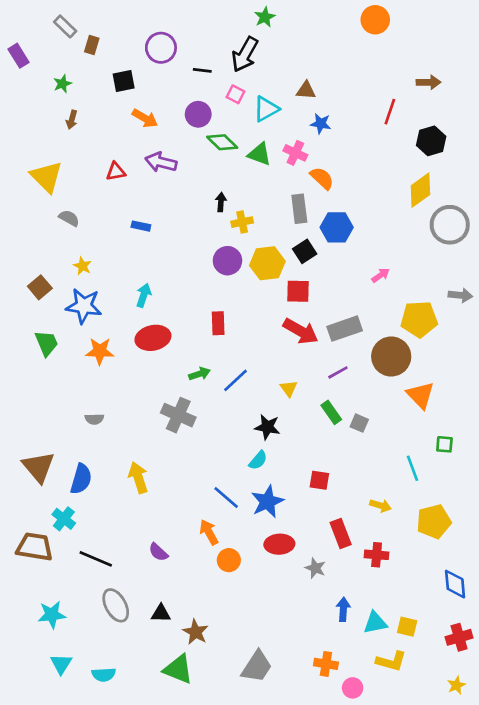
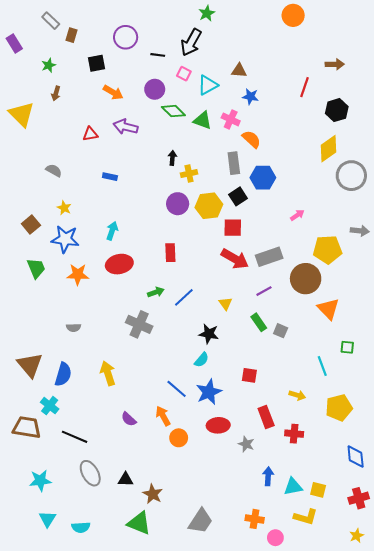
yellow triangle: (46, 177) -> (22, 114), moved
purple semicircle: (158, 552) -> (129, 419), moved

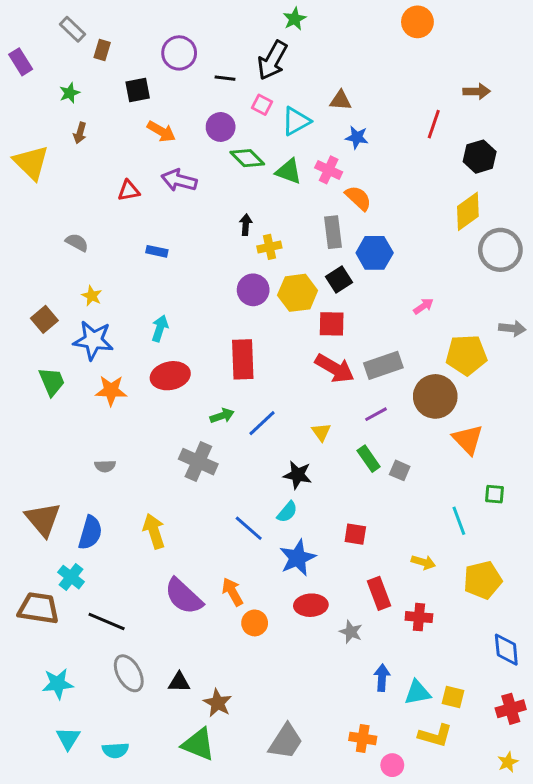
red rectangle: (170, 253) -> (243, 359), size x1.5
blue line: (177, 389) -> (249, 528), moved
purple semicircle: (129, 419) -> (184, 596), size x1.8

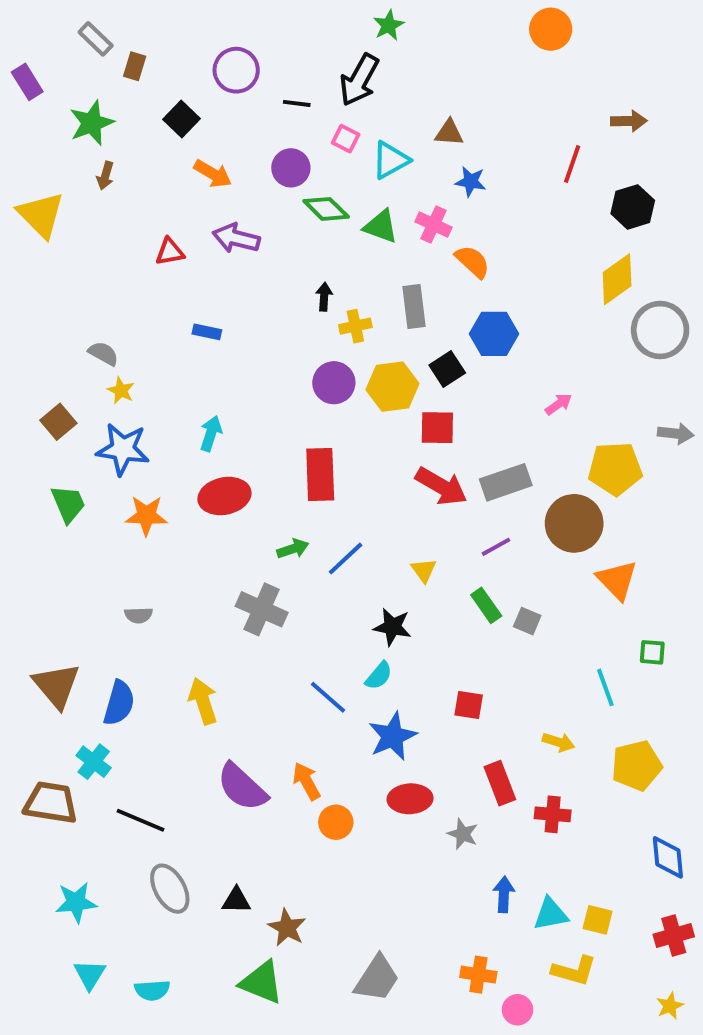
black square: (138, 90) -> (182, 119), turned -35
green star: (70, 93) -> (92, 123), size x1.6
gray rectangle: (333, 232) -> (414, 307), moved
gray semicircle: (77, 242) -> (103, 353), moved

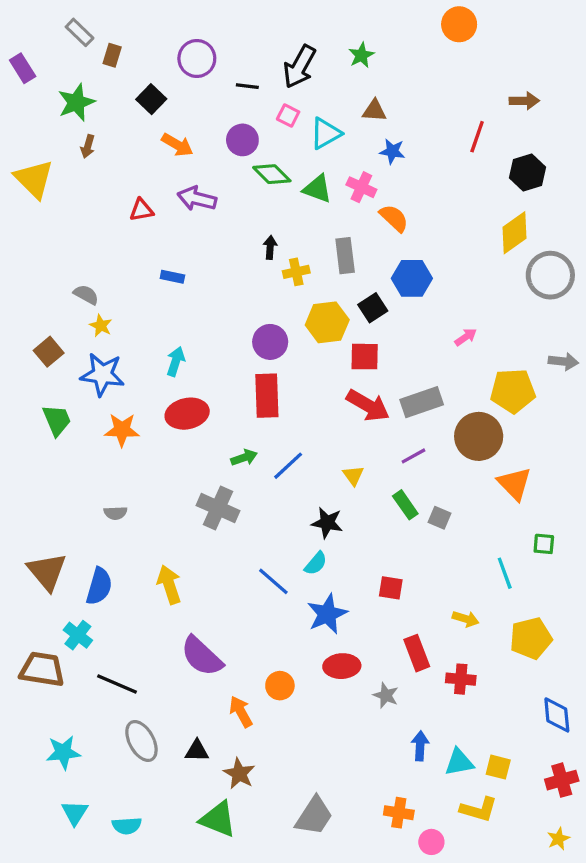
green star: (389, 25) -> (361, 55), moved
purple circle: (334, 383) -> (270, 342), moved
orange arrow: (307, 781) -> (241, 712), moved

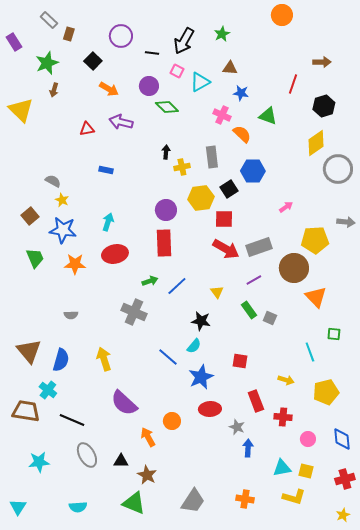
green triangle: (317, 189) -> (268, 116), moved
blue arrow: (420, 746) -> (248, 448), moved
cyan triangle: (75, 813) -> (18, 507), moved
pink circle: (431, 842) -> (308, 439), moved

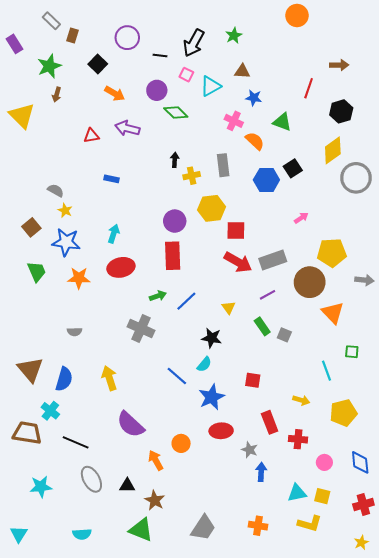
black square: (229, 189) -> (293, 168), moved
gray arrow: (346, 222) -> (364, 280), moved

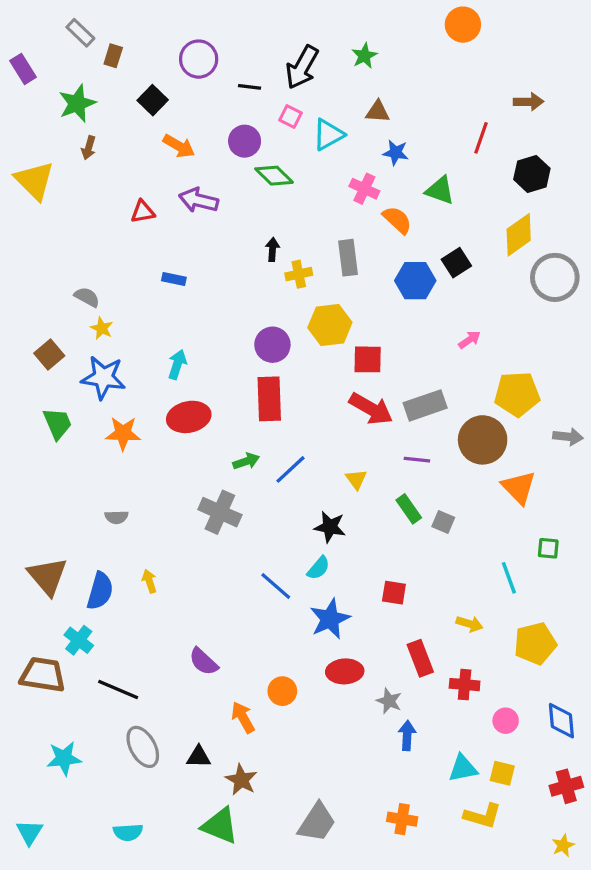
purple line: (267, 295) -> (417, 460), turned 35
yellow arrow: (109, 378) -> (149, 581), moved, size x0.6
purple semicircle: (130, 424) -> (204, 662), size x0.7

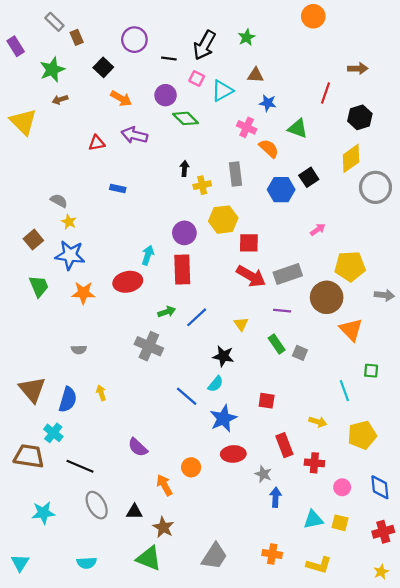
brown rectangle: (113, 56) -> (77, 37), turned -40
brown arrow: (89, 148) -> (60, 100), turned 56
cyan arrow: (177, 364) -> (148, 255), moved
yellow L-shape: (483, 816) -> (319, 565), moved

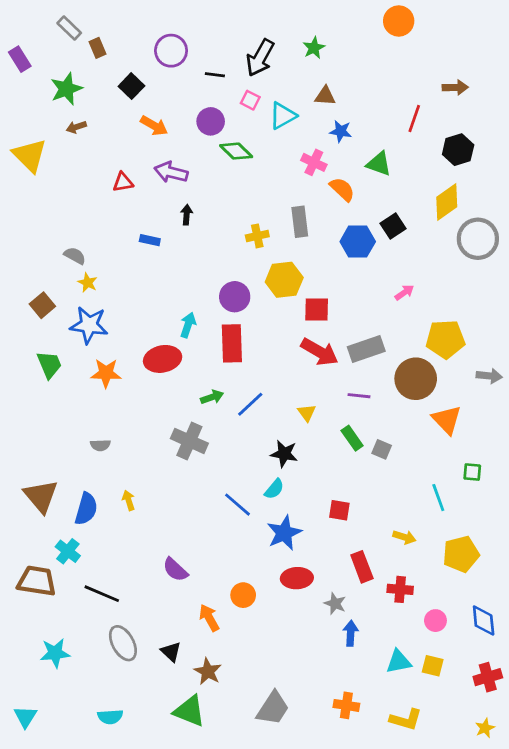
black arrow: (184, 168) -> (187, 215), moved
black triangle: (134, 512) -> (171, 652), turned 42

